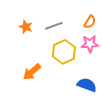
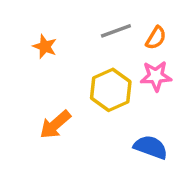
gray line: (54, 26) -> (116, 31), moved

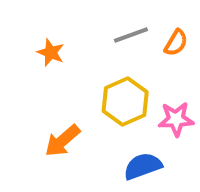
pink star: (156, 76) -> (176, 119), moved
blue semicircle: (151, 147) -> (143, 166), moved, turned -40

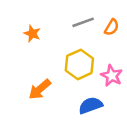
pink star: (176, 119) -> (112, 76), turned 30

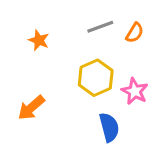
orange arrow: (40, 89) -> (31, 108), moved
blue semicircle: (91, 105) -> (109, 127), turned 95

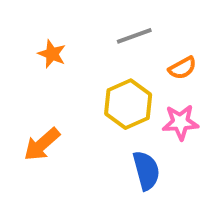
orange semicircle: (135, 33) -> (182, 68), moved, turned 30
pink star: (135, 91) -> (180, 122), turned -30

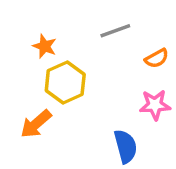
yellow hexagon: (128, 104) -> (65, 82), moved

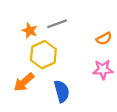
gray line: (115, 31) -> (57, 24), moved
blue semicircle: (126, 146) -> (62, 91), moved

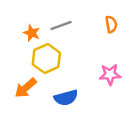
orange semicircle: (104, 39) -> (111, 24), moved, turned -70
blue semicircle: (62, 91) -> (66, 98), turned 90

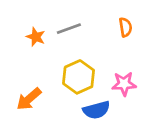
yellow hexagon: (46, 59) -> (79, 77), moved
blue semicircle: (66, 98) -> (96, 110), moved

